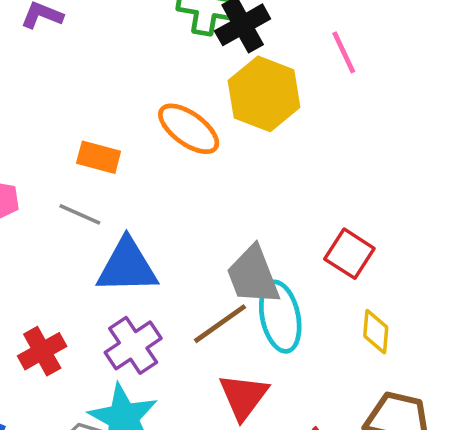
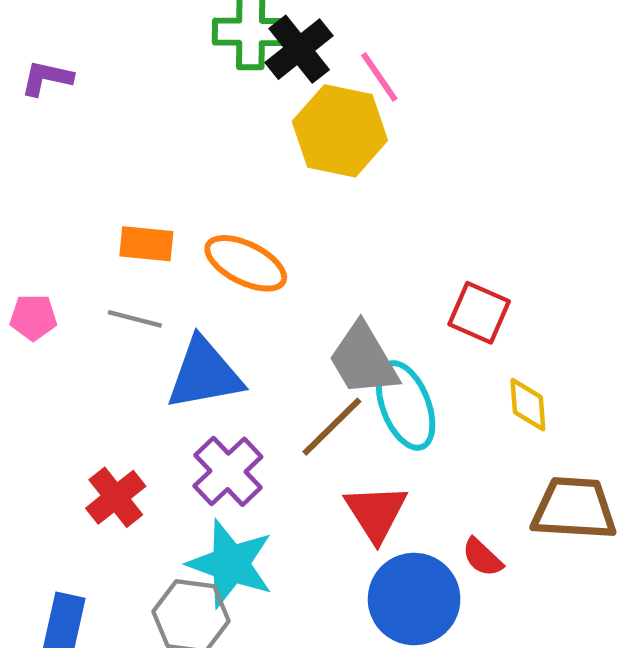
pink line: (344, 52) -> (379, 77), moved
orange ellipse: (189, 129) -> (246, 263), moved

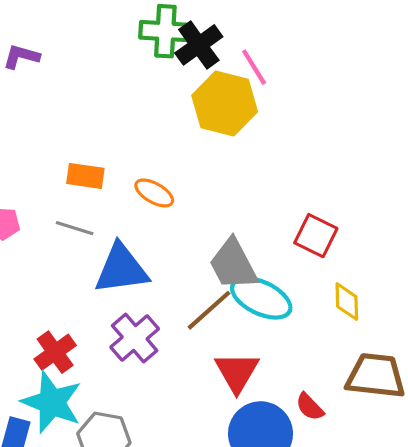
orange ellipse: (246, 263) -> (154, 193), size x0.7
cyan ellipse: (406, 405) -> (261, 298), turned -46
cyan star: (231, 564) -> (52, 402), moved

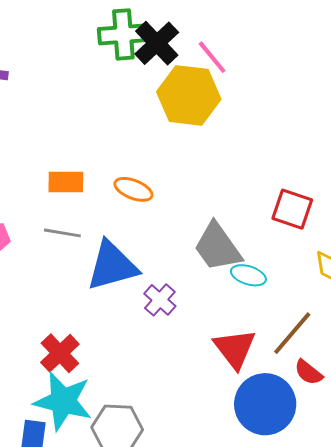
cyan ellipse: (261, 298) -> (248, 275), size x0.6
brown line: (209, 310) -> (292, 333), moved
purple cross: (135, 338) -> (160, 300), moved, size x0.7

